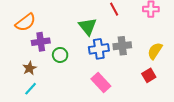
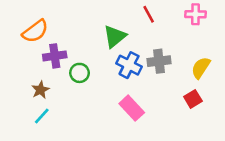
green triangle: (88, 26) -> (115, 36), turned 30
blue cross: (99, 49) -> (129, 65), turned 36

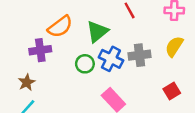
orange semicircle: (35, 31) -> (60, 27), moved
yellow semicircle: (201, 68) -> (174, 46), moved
green circle: (80, 73) -> (85, 64), moved

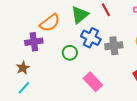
green triangle: (97, 32) -> (80, 15), moved
blue cross: (111, 59) -> (91, 38), moved

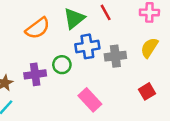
blue cross: (91, 38) -> (87, 46), turned -36
purple cross: (34, 42) -> (35, 74), moved

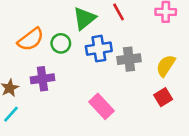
orange semicircle: (38, 28) -> (31, 39), moved
yellow semicircle: (149, 48) -> (166, 66), moved
green circle: (62, 65) -> (61, 43), moved

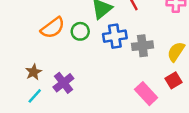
purple cross: (42, 79) -> (63, 83), moved, turned -30
pink rectangle: (101, 106) -> (146, 94), moved

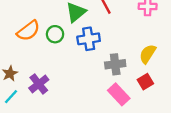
gray cross: (142, 46) -> (115, 64), moved

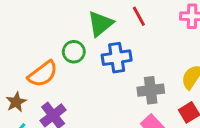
orange semicircle: (28, 31) -> (43, 74), moved

